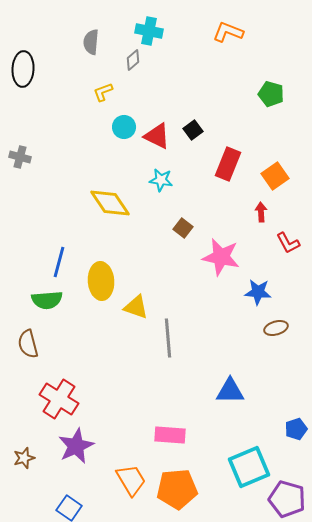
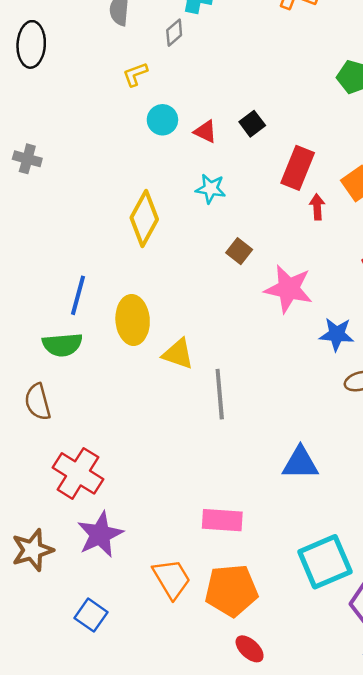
red triangle: (157, 136) -> (205, 132), size x0.7
yellow diamond: (110, 203) -> (144, 219), turned 63
red arrow: (261, 212) -> (317, 207), moved
brown star: (24, 458) -> (32, 550), size x1.5

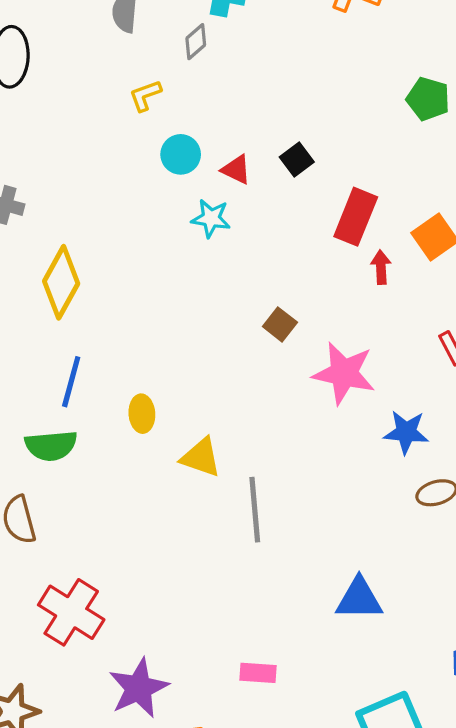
cyan star: (211, 189) -> (211, 218), moved
yellow diamond: (144, 219) -> (61, 282), moved
yellow ellipse: (133, 320) -> (142, 414), size x0.6
pink rectangle: (222, 520) -> (258, 673), size x0.7
purple star: (100, 534) -> (139, 688), moved

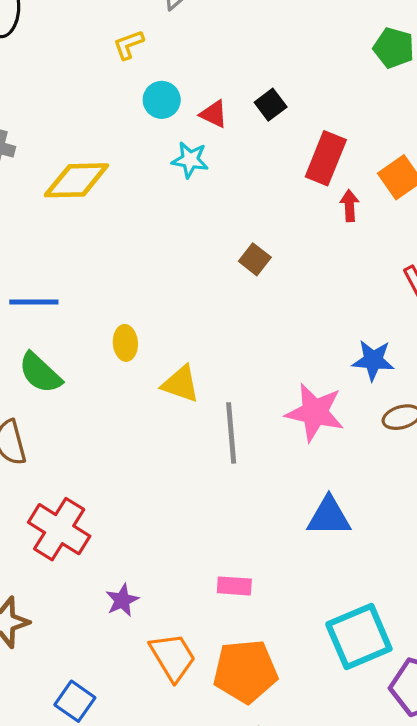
yellow diamond: (61, 282) -> (76, 180), moved, turned 60
pink star: (344, 373) -> (315, 412), moved
blue line: (71, 382) -> (34, 302), moved, turned 75
green semicircle: (51, 446) -> (40, 373), turned 48
purple star: (139, 688) -> (122, 600), size x0.6

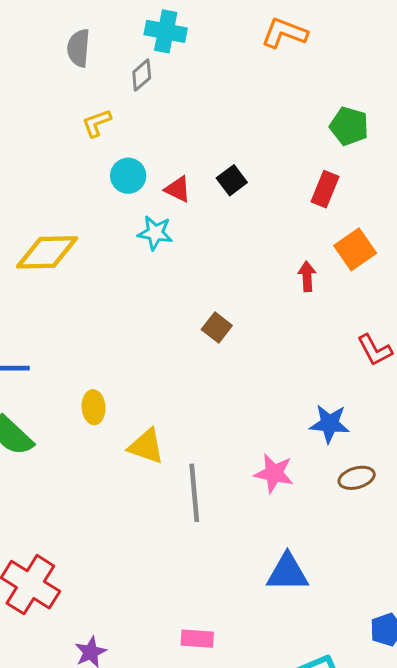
red rectangle: (326, 158) -> (325, 189), moved, size x0.7
pink star: (315, 412) -> (274, 473), size x0.7

